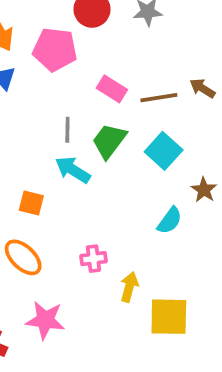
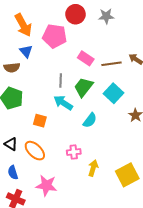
cyan semicircle: (170, 221) -> (90, 120), moved
yellow square: (169, 317) -> (127, 175), moved, turned -30

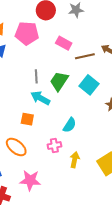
pink rectangle: (86, 58) -> (64, 43), moved
cyan semicircle: (90, 120) -> (70, 125), moved
orange square: (40, 121) -> (27, 119), moved

